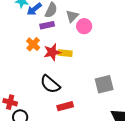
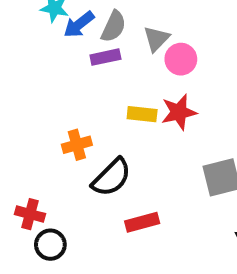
orange cross: (33, 44) -> (77, 145), moved, turned 32
red star: (52, 52) -> (179, 112), moved
black semicircle: (50, 84) -> (112, 177), turned -85

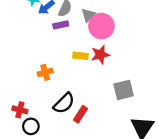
pink circle: (181, 59) -> (101, 26), size x1.5
black semicircle: (112, 177) -> (64, 103), moved
red rectangle: (142, 222) -> (81, 114), turned -42

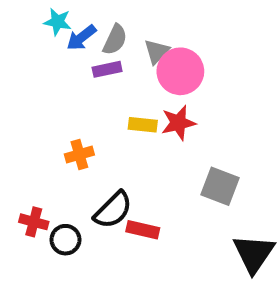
gray square: (124, 90) -> (220, 186), turned 35
red rectangle: (81, 114) -> (143, 230), turned 70
black circle: (31, 126) -> (65, 240), moved

